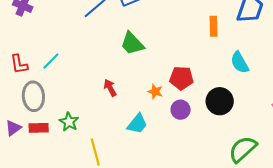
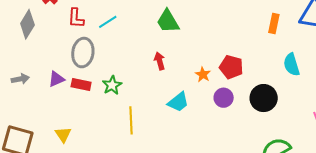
green trapezoid: (132, 44) -> (168, 21), moved

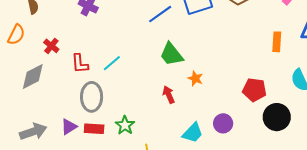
gray diamond: (27, 24) -> (33, 77), turned 40
red pentagon: (231, 67) -> (254, 90), moved
orange star: (203, 74) -> (195, 78), moved
gray arrow: (20, 79) -> (33, 132), size x1.5
purple circle: (224, 98) -> (223, 123), moved

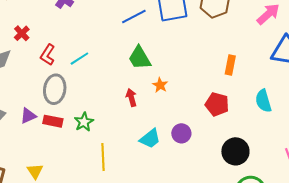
orange rectangle: (277, 42) -> (230, 65), moved
red L-shape: (80, 64) -> (48, 55), turned 30
black circle: (277, 117) -> (235, 151), moved

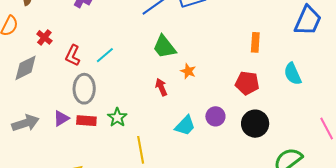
black circle: (235, 151) -> (255, 124), moved

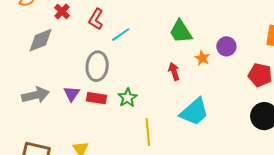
red L-shape: (73, 55) -> (96, 19), moved
purple circle: (215, 116) -> (226, 46), moved
purple triangle: (61, 118) -> (72, 94), turned -30
cyan trapezoid: (185, 126) -> (194, 112), size x1.4

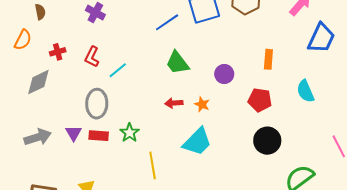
red cross: (62, 12) -> (58, 52), turned 35
orange star: (202, 58) -> (202, 104), moved
red arrow: (174, 72) -> (174, 103), turned -72

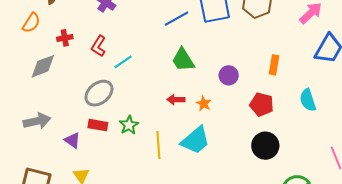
gray ellipse: (97, 104) -> (99, 93), turned 44
purple triangle: (73, 133) -> (72, 140), moved, turned -30
yellow line: (153, 165) -> (158, 145), moved

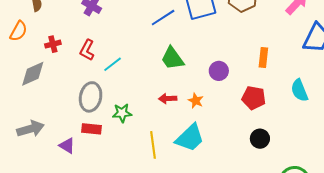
gray ellipse: (99, 93) -> (91, 97), turned -36
green star: (129, 125) -> (122, 113), moved, turned 30
black circle: (265, 146) -> (260, 139), size x0.7

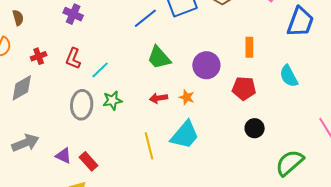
purple circle: (219, 71) -> (206, 65), size x1.4
green star: (122, 113) -> (112, 101), moved
red rectangle: (92, 129) -> (89, 161), moved, turned 48

